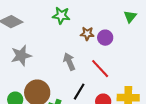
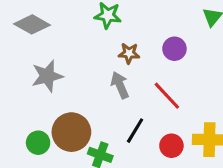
brown star: (87, 34) -> (129, 53), moved

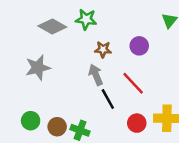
gray diamond: (32, 24) -> (52, 27), moved
black line: (135, 131) -> (108, 99), moved, turned -60
brown circle: (71, 132) -> (57, 127), moved, size x0.6

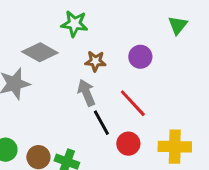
gray diamond: (52, 27) -> (40, 52), moved
red circle: (137, 123) -> (128, 144), moved

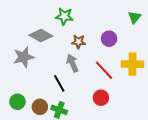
black line: (101, 123) -> (59, 83), moved
yellow cross: (175, 147) -> (132, 64), moved

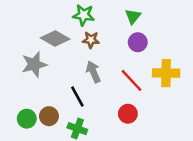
green triangle: (135, 17) -> (133, 16), moved
brown star: (79, 42) -> (91, 40), moved
brown circle: (40, 107) -> (49, 116), moved

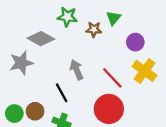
brown star: (91, 40) -> (94, 29), moved
purple circle: (138, 42) -> (135, 42), moved
yellow cross: (166, 73) -> (145, 71), turned 35
red circle: (128, 114) -> (109, 109), size x1.6

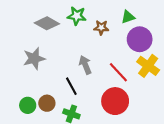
green triangle: (113, 18) -> (128, 17), moved, turned 32
gray diamond: (41, 39) -> (47, 23), moved
purple circle: (135, 42) -> (140, 39), size x1.5

